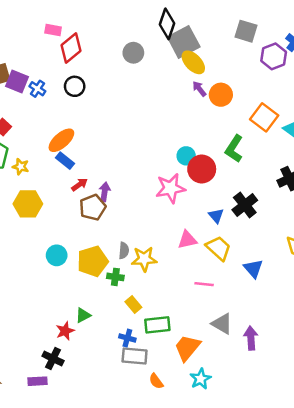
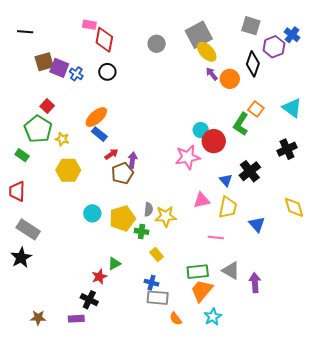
black diamond: (167, 24) -> (253, 64), moved
red diamond: (71, 48) -> (104, 40), turned -40
orange square: (264, 117) -> (256, 109), moved, size x0.7
yellow trapezoid: (218, 248) -> (228, 207), turned 60
green rectangle: (157, 325) -> (198, 272), moved

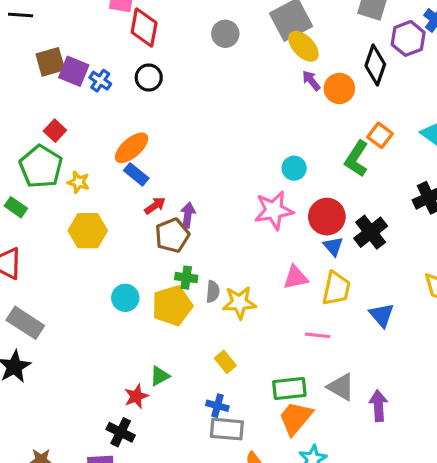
red circle: (214, 141) -> (327, 217), moved
green cross: (141, 231) -> (186, 278), moved

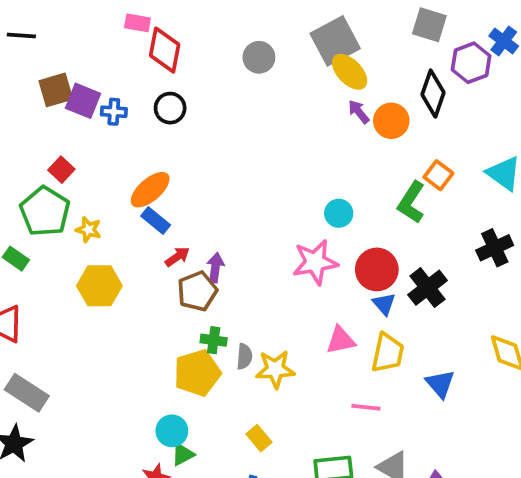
blue cross: (100, 81) -> (114, 112), turned -30
cyan circle: (125, 298) -> (172, 431), moved

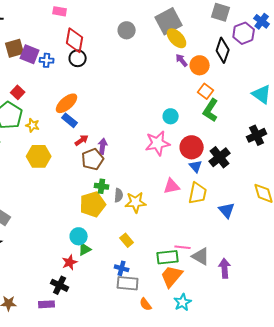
red diamond: (165, 50) -> (75, 40), moved
orange square: (438, 175) -> (206, 91), moved
pink line: (366, 407) -> (183, 247), moved

